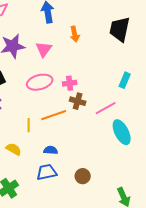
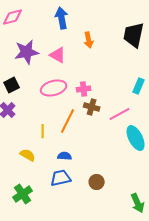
pink triangle: (44, 49) -> (58, 55), turned -36
orange line: (54, 115) -> (68, 121), turned -45

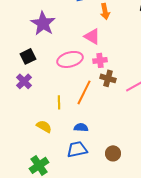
purple star: (27, 52) -> (43, 23), turned -30
pink triangle: (58, 55) -> (92, 36), moved

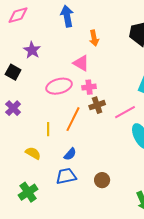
purple star: (43, 23) -> (32, 50), size x0.7
black square: (28, 56) -> (13, 72), moved, turned -35
brown cross: (108, 78) -> (97, 105), turned -35
blue semicircle: (81, 127) -> (70, 154), turned 128

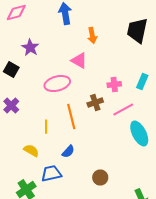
pink cross: (89, 87) -> (114, 84), moved
orange line: (73, 119) -> (71, 116), turned -40
blue trapezoid: (66, 176) -> (51, 174), moved

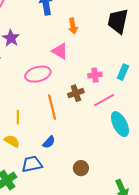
yellow line: (46, 126) -> (18, 117), moved

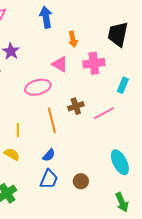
pink cross: (95, 75) -> (94, 63), moved, size x1.5
cyan ellipse: (120, 124) -> (120, 162), moved
blue trapezoid: (32, 164) -> (49, 179), moved, turned 125

